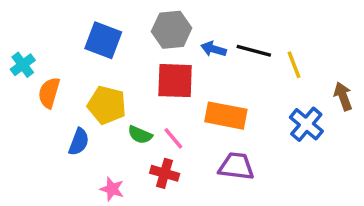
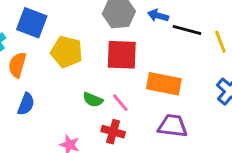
blue square: (103, 40) -> (32, 23), moved
blue arrow: (214, 49) -> (158, 16), moved
yellow pentagon: (107, 105) -> (67, 52), moved
blue semicircle: (79, 142) -> (26, 104), moved

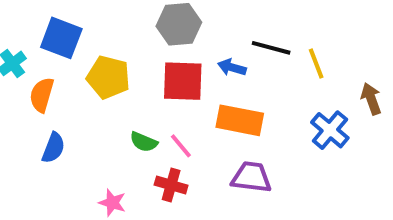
blue arrow: (158, 16) -> (232, 67), moved

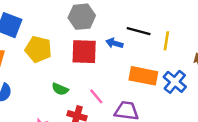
yellow line: (316, 63) -> (166, 41), turned 30
orange rectangle: (240, 120) -> (143, 76), moved
pink line: (181, 146) -> (96, 96), moved

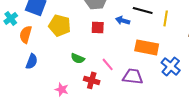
red square: (84, 52) -> (98, 27), size x0.6
blue cross: (175, 82) -> (171, 66), moved

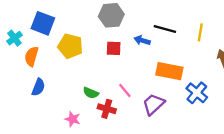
yellow line: (166, 18) -> (200, 32), moved
green semicircle: (78, 58) -> (91, 93), moved
purple trapezoid: (133, 76) -> (153, 104), turned -50

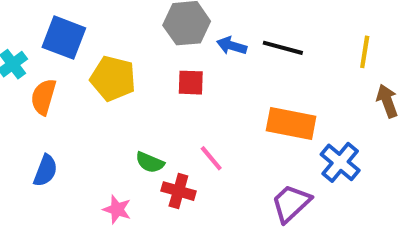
yellow line: (200, 32) -> (365, 52), moved
blue arrow: (142, 40) -> (232, 46), moved
blue semicircle: (38, 87) -> (45, 171), moved
purple trapezoid: (153, 104) -> (291, 203), moved

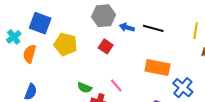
red square: (191, 83) -> (106, 46), turned 32

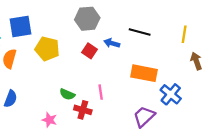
blue square: (40, 23) -> (21, 26), turned -30
blue arrow: (127, 27) -> (112, 43), moved
pink line: (116, 86) -> (101, 92), turned 32

